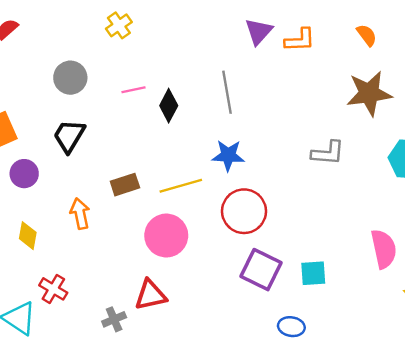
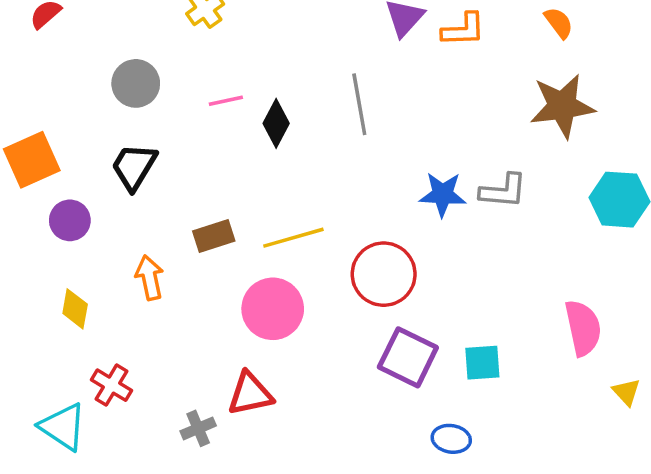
blue star: (228, 155) -> (443, 194), moved

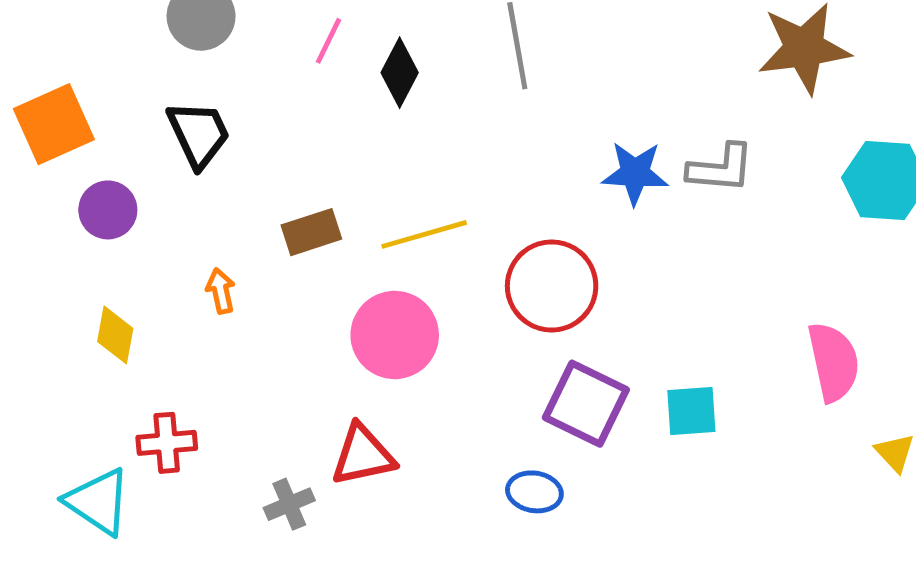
pink line: (226, 101) -> (329, 41), turned -52
black trapezoid: (134, 167) -> (199, 134), turned 124
orange arrow: (150, 278) -> (221, 291), size x0.7
red cross: (111, 385) -> (167, 443), turned -36
blue ellipse: (451, 439) -> (534, 492), moved

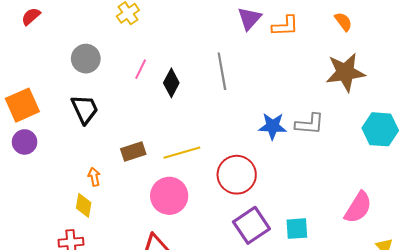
purple circle: (108, 210) -> (25, 142), moved
yellow diamond: (115, 335) -> (84, 205), moved
pink semicircle: (834, 362) -> (358, 207), turned 44
purple square: (586, 404) -> (251, 225), turned 30

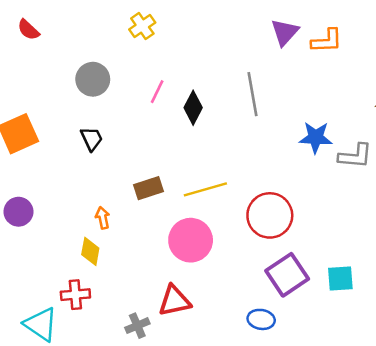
red semicircle: (31, 16) -> (28, 30), turned -96
black trapezoid: (85, 109) -> (92, 139), size x0.7
blue star: (273, 126) -> (316, 137), moved
purple circle: (25, 142) -> (18, 212), moved

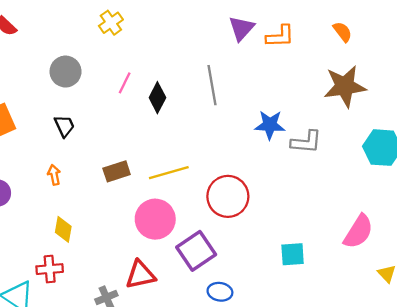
orange arrow: (103, 218) -> (54, 175), moved
purple square: (287, 275) -> (196, 251), moved

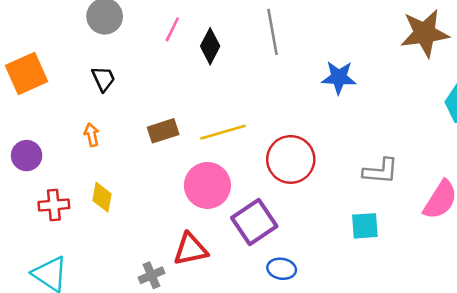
gray L-shape: (306, 142) -> (381, 171), moved
red cross: (50, 269) -> (54, 205), moved

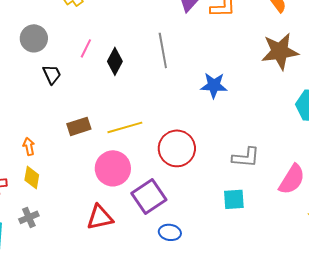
black trapezoid: (103, 79) -> (52, 74), moved
orange arrow: (92, 135) -> (29, 146), moved
gray cross: (151, 275) -> (29, 217), moved

